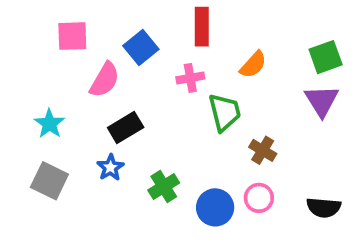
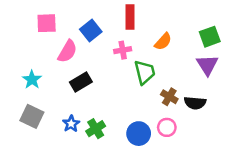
blue star: (110, 167) -> (71, 124), moved
green cross: (164, 186) -> (96, 129), moved
black semicircle: (324, 207) -> (195, 103), moved

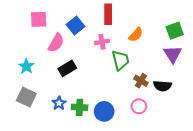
green cross: (96, 129) -> (80, 107), turned 35
blue circle: (139, 134) -> (104, 111), moved

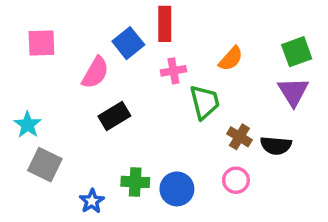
red rectangle: (108, 14) -> (165, 24), moved
pink square: (39, 19) -> (41, 43), moved
cyan star: (26, 66) -> (28, 125), moved
blue star: (59, 103) -> (92, 201), moved

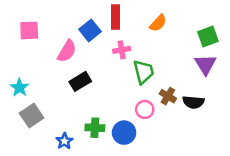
orange semicircle: (231, 59) -> (158, 23), moved
gray square: (45, 165) -> (32, 116), turned 30
pink circle: (236, 180) -> (145, 109), moved

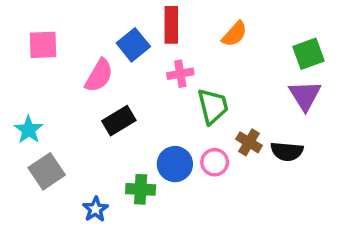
blue circle: (124, 133) -> (175, 164), moved

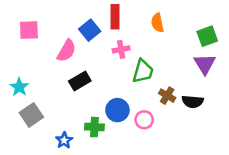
orange semicircle: (234, 34) -> (157, 23), turned 126
green trapezoid: (213, 106) -> (143, 71), turned 30
pink circle: (215, 162) -> (144, 120), moved

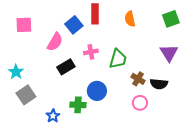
green square: (207, 36) -> (171, 19), moved
pink cross: (121, 49) -> (91, 52), moved
pink circle: (144, 120) -> (140, 103), moved

